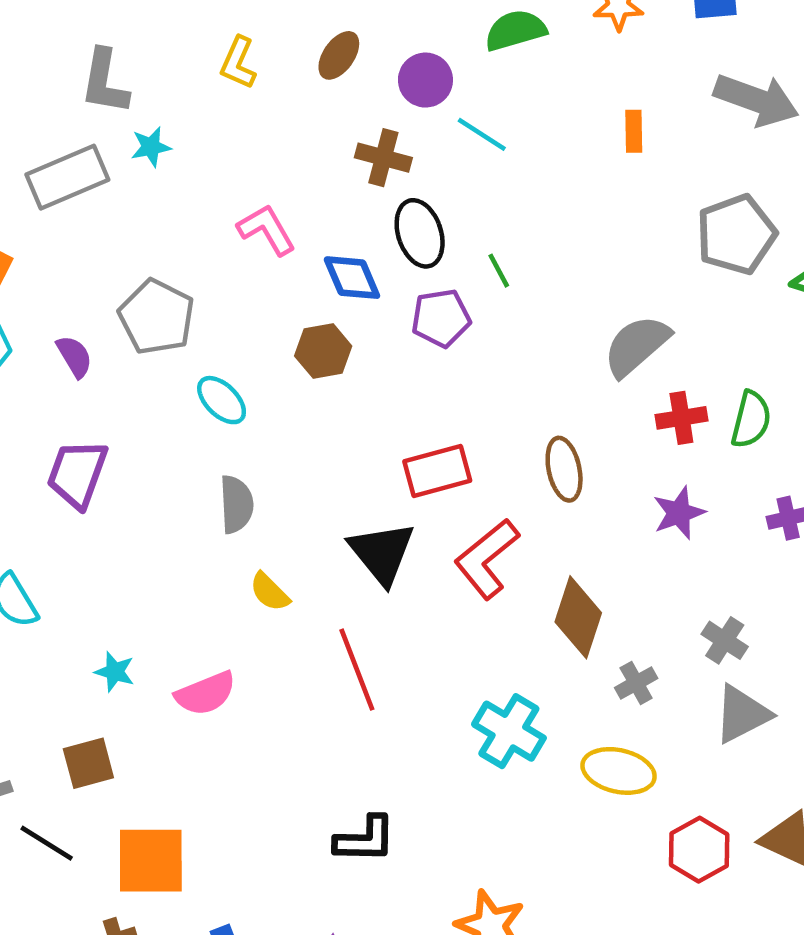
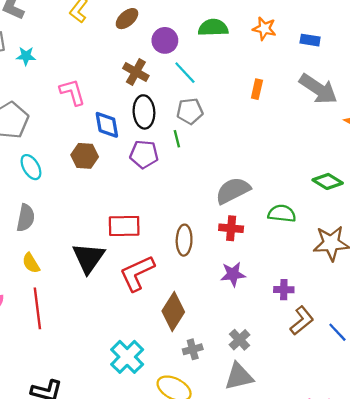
cyan star: (151, 147) -> (26, 56), moved
gray pentagon: (736, 234) -> (190, 111), moved, size x0.7
red cross: (681, 418) -> (231, 228), moved
green semicircle: (751, 419) -> (282, 214), moved, turned -112
red line: (357, 670) -> (37, 308), moved

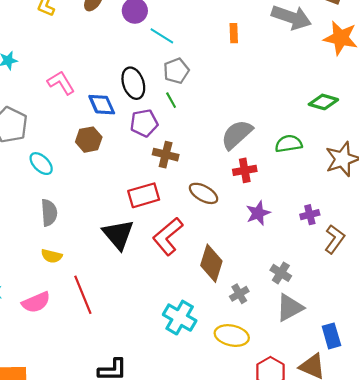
brown cross: (136, 72) -> (166, 155), moved
brown ellipse: (184, 240) -> (204, 193), turned -48
yellow semicircle: (31, 263) -> (52, 256), moved, turned -30

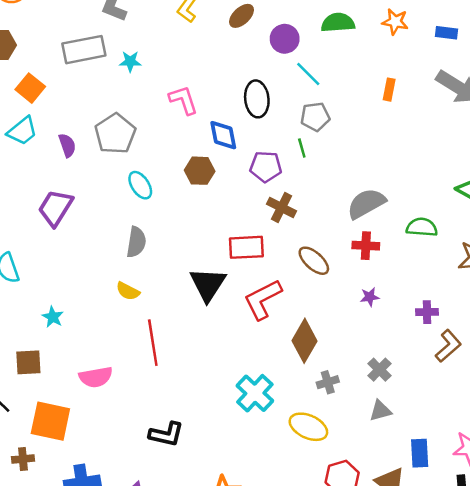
black ellipse: (133, 83) -> (257, 99), moved
purple star: (258, 213) -> (370, 297), size x0.7
pink semicircle: (36, 302) -> (96, 377), moved
gray triangle: (290, 308) -> (380, 411), size x0.7

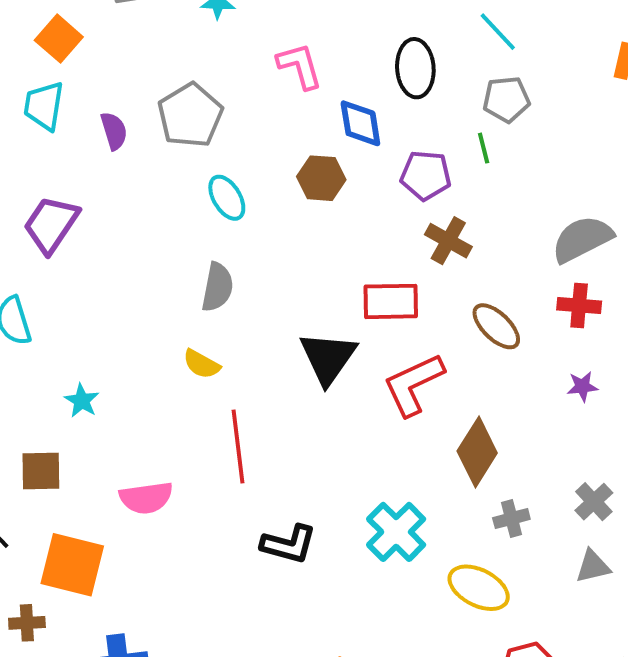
cyan trapezoid: (22, 131) -> (44, 106), turned 136
purple trapezoid: (55, 208) -> (51, 224), moved
black L-shape: (166, 434) -> (289, 544), moved

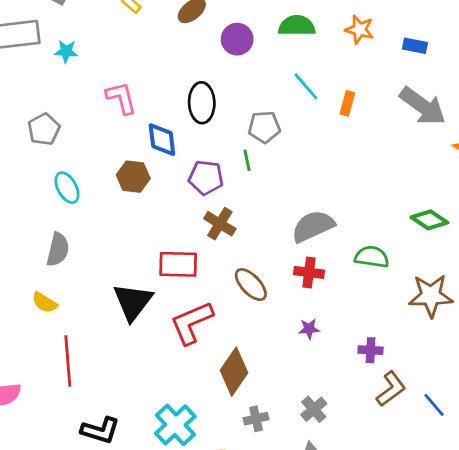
cyan line: (498, 32) -> (306, 86), moved
gray pentagon: (190, 115) -> (44, 129), size x0.7

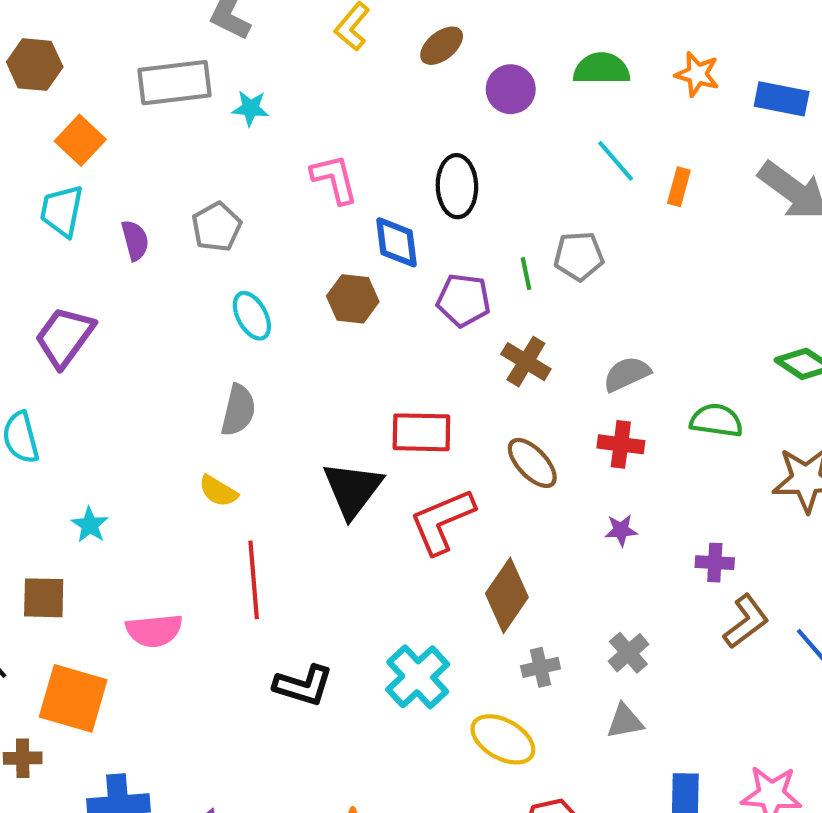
blue rectangle: (415, 46) -> (782, 99), size x1.4
gray pentagon: (264, 127) -> (579, 256), moved
brown cross: (220, 224) -> (526, 362), moved
gray semicircle: (313, 226) -> (627, 374), size x0.7

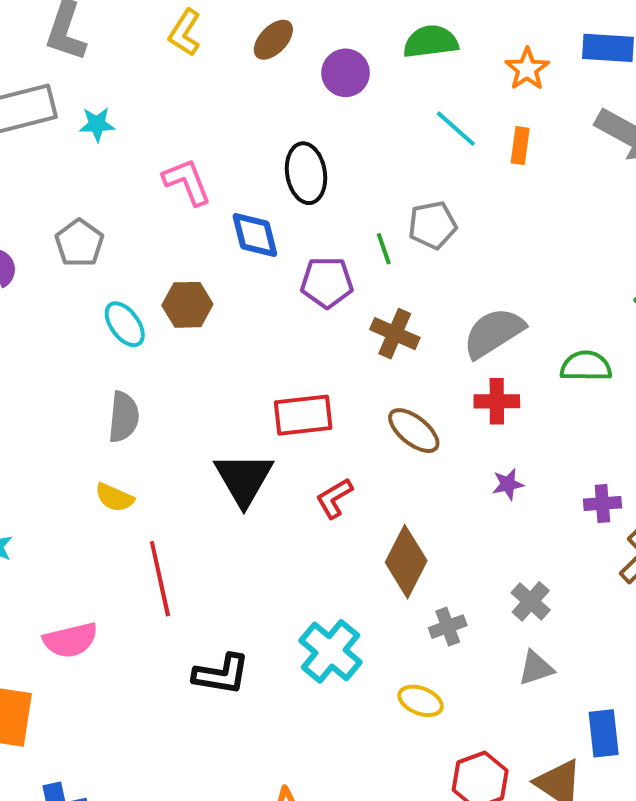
orange star: (697, 74) -> (527, 69), moved, turned 30
brown hexagon: (353, 299) -> (187, 305), moved
gray semicircle: (627, 374) -> (494, 333), size x1.4
red L-shape: (442, 521) -> (334, 498), size x0.6
yellow ellipse: (503, 739) -> (421, 701), size x0.7

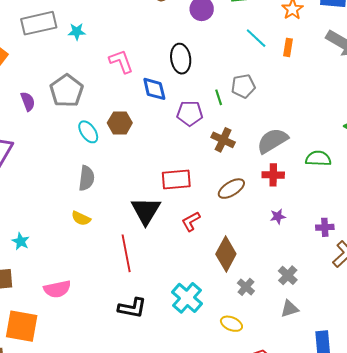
gray pentagon: (79, 243) -> (67, 91), size x1.4
brown ellipse: (414, 431) -> (231, 189), turned -72
red line: (160, 579) -> (126, 253), moved
gray cross: (448, 627) -> (246, 287), turned -30

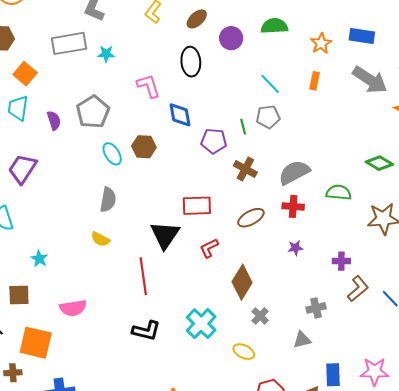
cyan line: (256, 38) -> (270, 84), moved
black ellipse: (181, 59) -> (191, 62), moved
gray cross: (288, 275) -> (316, 308), moved, turned 30

